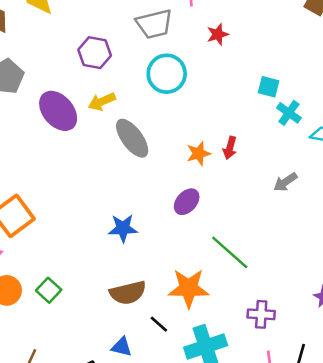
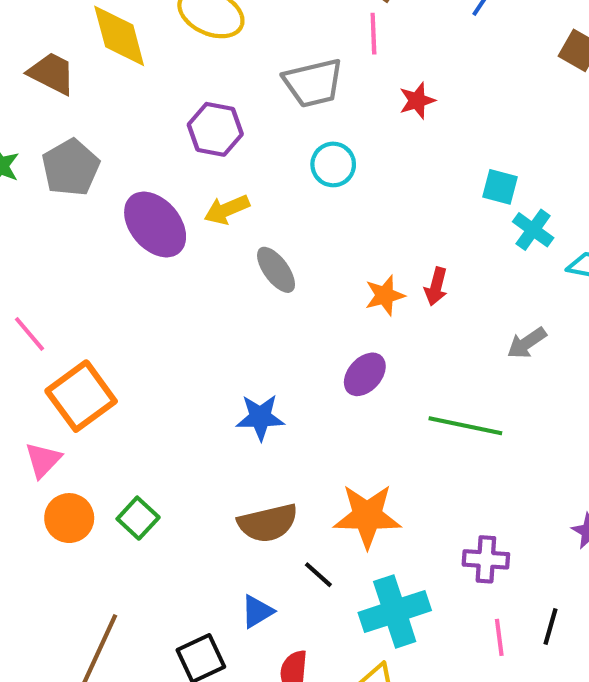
cyan circle: (167, 74) -> (333, 164), size x0.7
gray ellipse: (132, 138) -> (276, 270), size x0.7
green line: (230, 252) -> (465, 426), moved, turned -30
blue triangle: (122, 347) -> (257, 611), turned -45

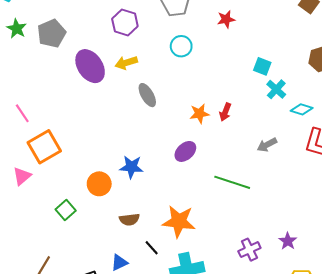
orange circle: (69, 518) -> (99, 184), moved
brown semicircle: (268, 523) -> (129, 219), size x0.7
purple cross: (486, 559) -> (249, 250), moved, turned -35

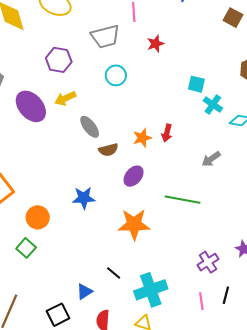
orange circle: (99, 184) -> (38, 217), moved
brown semicircle: (129, 219) -> (108, 150), moved
orange star: (179, 221) -> (134, 224), moved

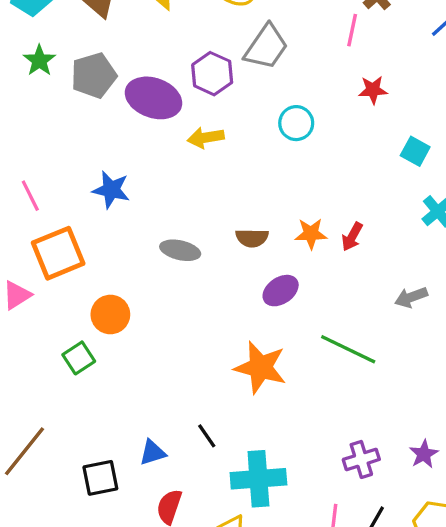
gray trapezoid: (105, 36) -> (266, 47), moved, turned -56
cyan square: (196, 84) -> (415, 151), moved
purple ellipse: (31, 106) -> (154, 98), moved, turned -44
gray ellipse: (90, 127) -> (180, 250), moved, turned -55
blue star: (84, 198) -> (111, 190), moved

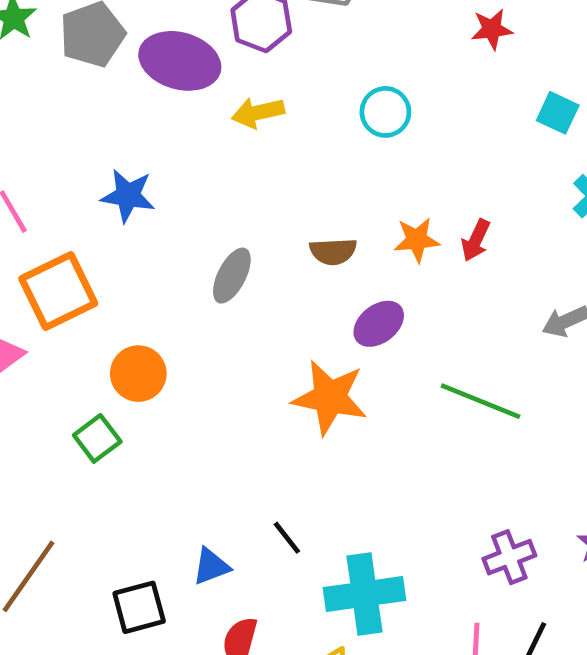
cyan circle: (296, 123) -> (385, 112), moved
gray ellipse: (180, 250) -> (232, 276), turned -72
orange star: (260, 367) -> (330, 397), moved

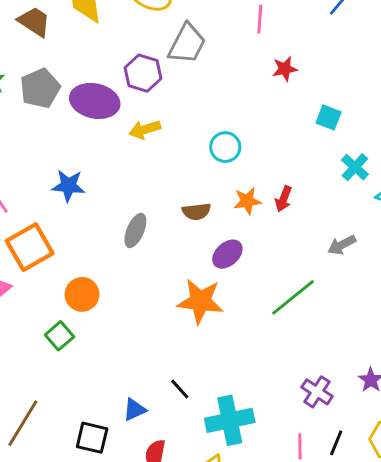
cyan circle: (385, 112) -> (225, 147), moved
green line: (481, 401) -> (293, 297), turned -57
purple cross: (509, 557) -> (317, 392), turned -32
black square: (139, 607) -> (92, 438), turned 32

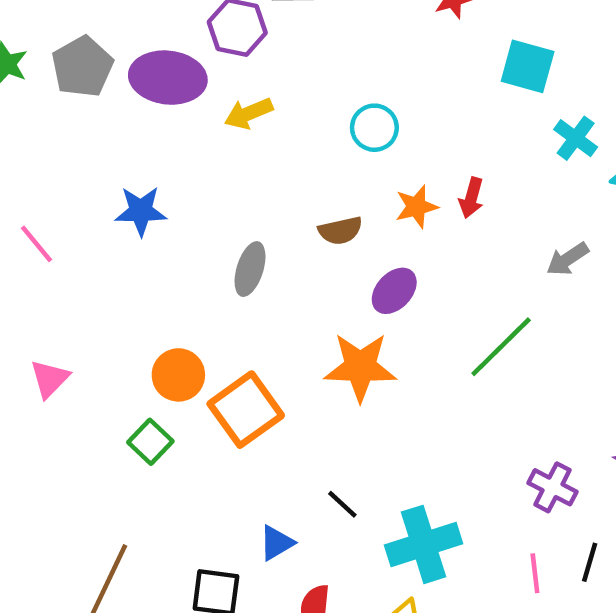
cyan square: (329, 117) -> (528, 66), size x1.4
orange square: (30, 247) -> (246, 410), moved

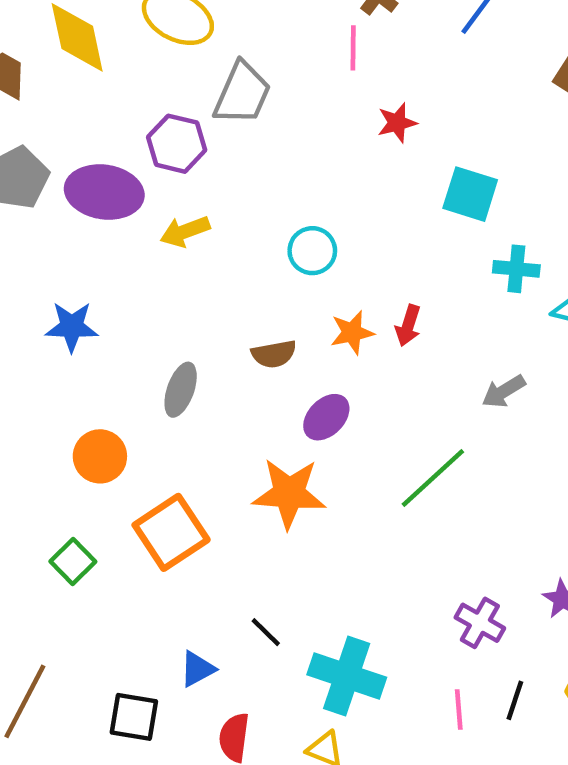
cyan cross: (576, 138) -> (516, 269), turned -33
orange circle: (178, 375) -> (100, 456), moved
cyan cross: (424, 544) -> (347, 676), turned 34

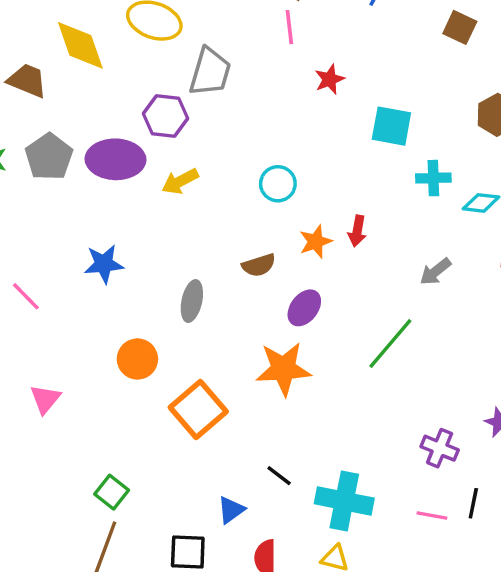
green square: (73, 561) -> (112, 492), moved
pink line: (459, 710) -> (432, 516), turned -68

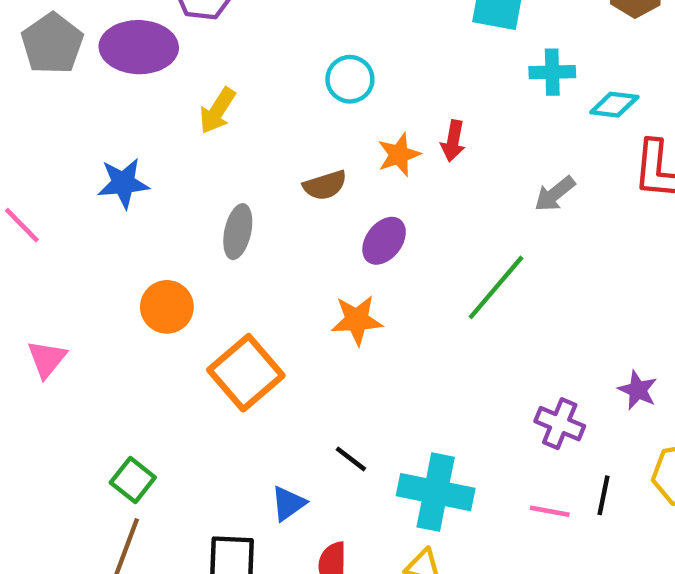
yellow arrow: (180, 181) -> (217, 111), moved, turned -30
orange star: (283, 369) -> (357, 320), size x0.7

